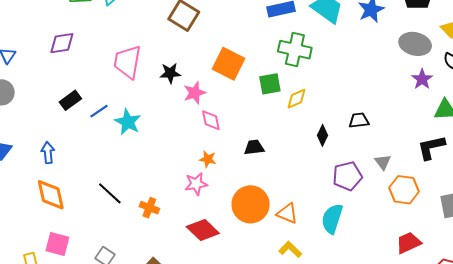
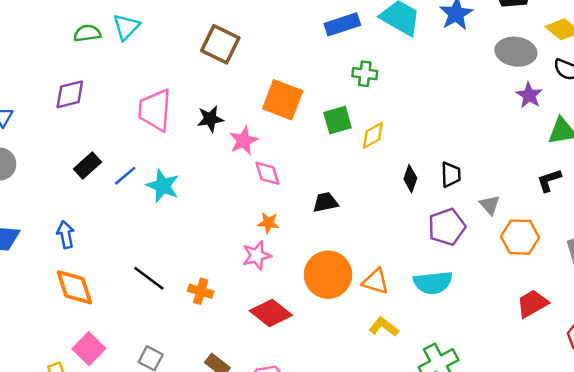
green cross: (295, 50) -> (365, 74), size x0.6
black trapezoid: (359, 120) -> (451, 174), moved, turned 100
black L-shape: (431, 147) -> (549, 180), size x0.7
cyan semicircle: (332, 219) -> (433, 283), turned -108
pink square: (57, 244) -> (89, 349), turned 35

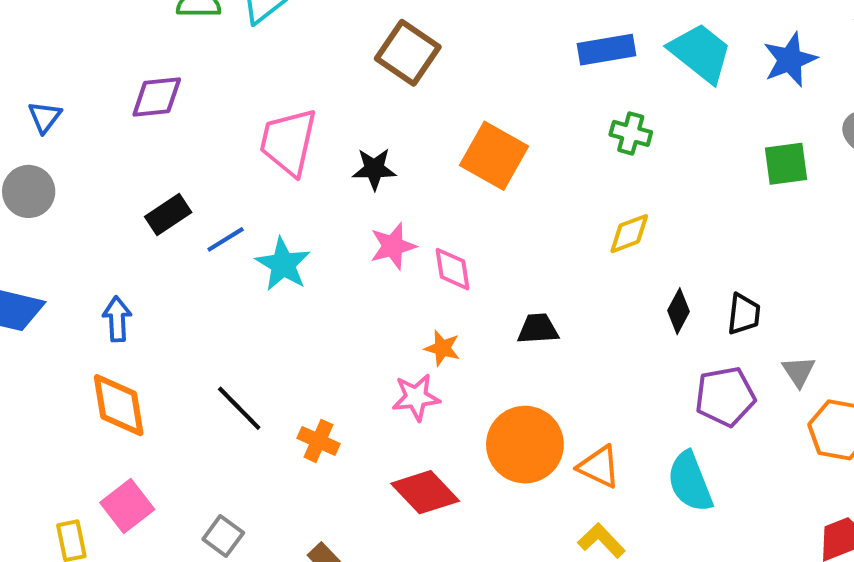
green square: (338, 120) -> (786, 164), moved
pink star: (244, 141) -> (393, 246), moved
cyan semicircle: (433, 283) -> (690, 482), turned 66

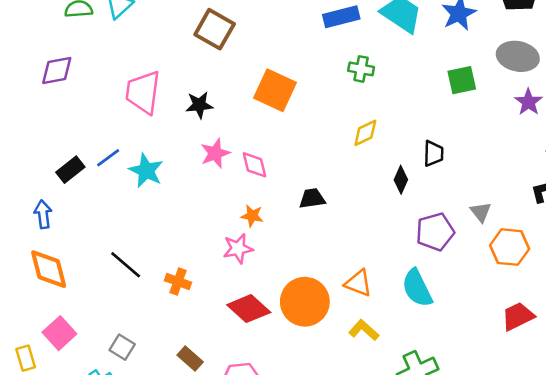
black rectangle: (168, 214) -> (70, 170), moved
black trapezoid: (744, 314) -> (433, 153), moved
orange circle: (525, 445) -> (305, 302), moved

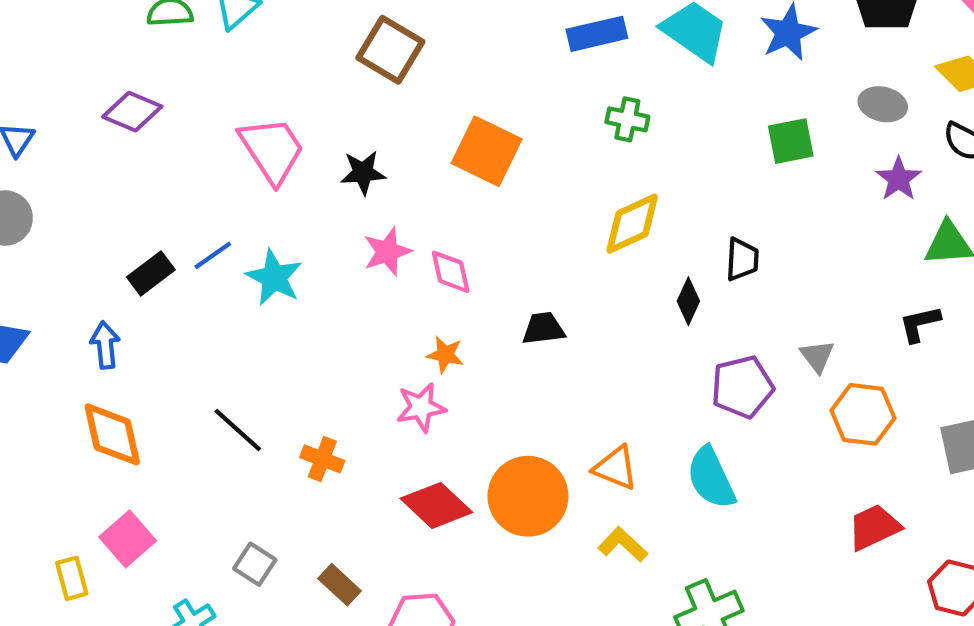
gray ellipse: (518, 56) -> (883, 104), size x0.7
purple diamond: (57, 71) -> (132, 112), turned 32
pink trapezoid: (143, 92) -> (272, 150), turned 138
yellow diamond: (365, 133) -> (632, 224), size x1.4
gray square: (122, 347) -> (255, 564), moved

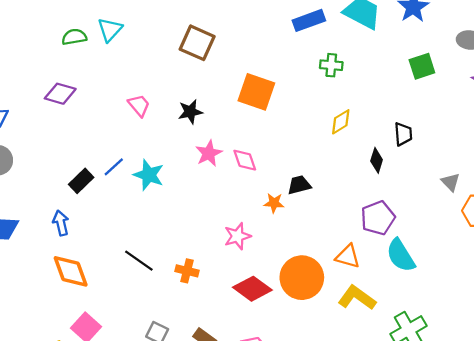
pink trapezoid: (272, 150) -> (139, 105), size x0.6
yellow diamond: (632, 224) -> (341, 122), size x0.7
orange star: (445, 355) -> (274, 203), moved
purple pentagon: (742, 387) -> (378, 218), moved
yellow L-shape: (623, 544) -> (357, 298), size x1.4

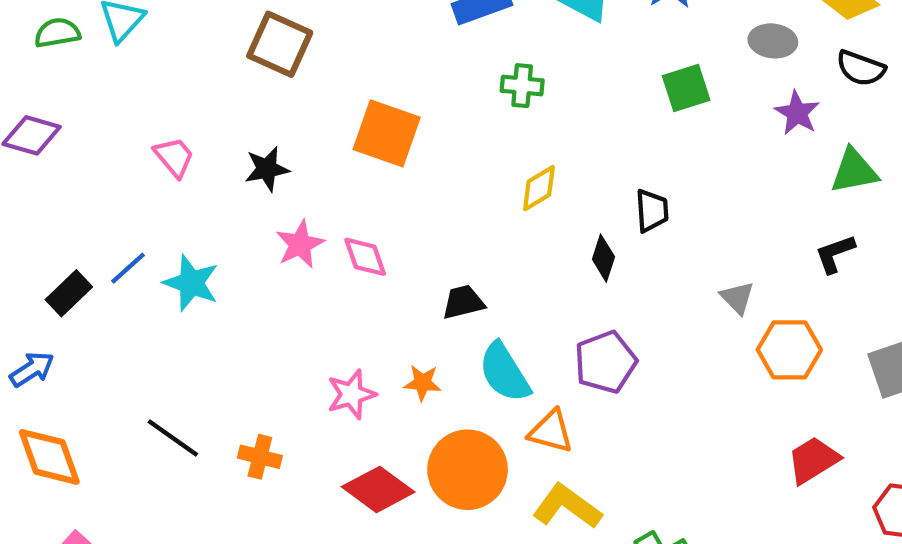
orange star: (274, 203) -> (423, 383), moved
blue arrow: (61, 223) -> (32, 369), turned 70
cyan semicircle: (401, 255) -> (504, 372), moved

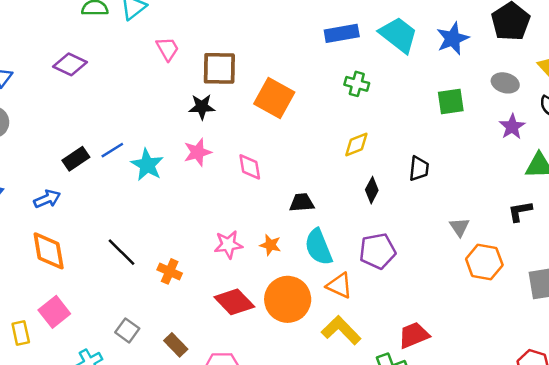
brown square: (280, 44) -> (219, 68), moved, turned -33
pink trapezoid: (174, 157) -> (167, 49), moved
pink star: (300, 244) -> (198, 152), moved
black diamond: (603, 258) -> (372, 190), moved
red trapezoid: (813, 460) -> (414, 335), moved

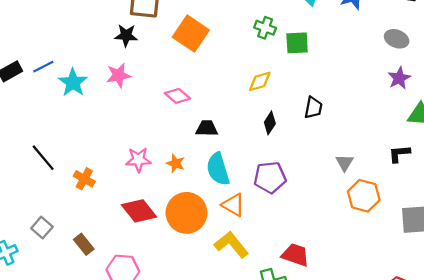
green square: (451, 101) -> (297, 43), moved
pink diamond: (250, 167) -> (177, 96), moved, turned -45
red trapezoid: (414, 335) -> (295, 255), turned 36

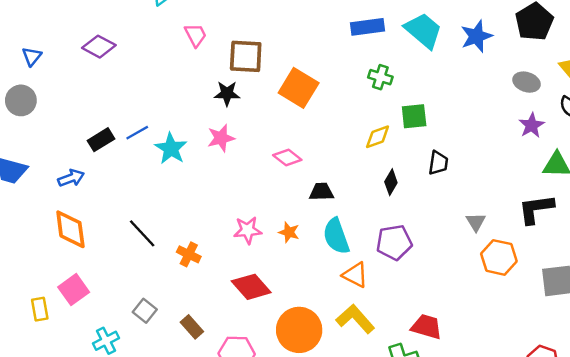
green square: (297, 43) -> (414, 116), moved
black L-shape: (399, 154) -> (536, 209), size x1.5
orange circle: (187, 213) -> (299, 330), moved

